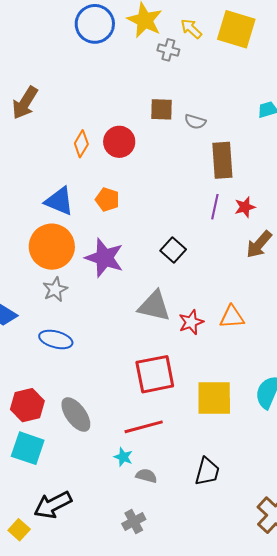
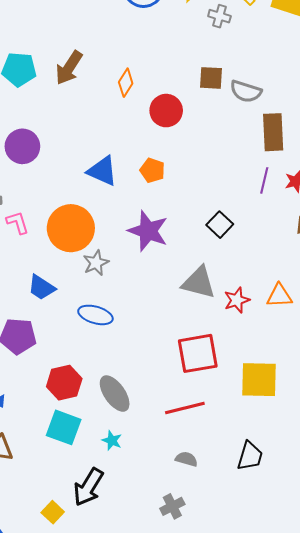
gray semicircle: (195, 122) -> (246, 91), size x1.4
orange diamond: (81, 144) -> (126, 83), moved
orange circle: (52, 247) -> (71, 228), moved
cyan star: (123, 457) -> (112, 441), moved
black arrow: (53, 505) -> (88, 487), turned -33

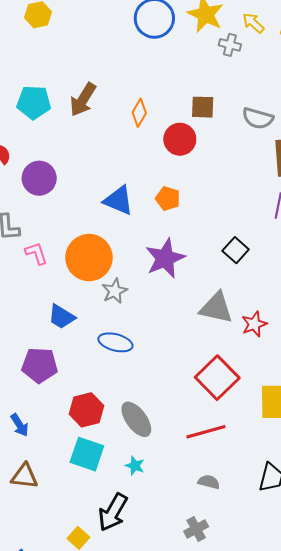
brown square: (211, 78) -> (203, 107), moved
purple star: (148, 231) -> (165, 258), turned 30
red square: (198, 353) -> (217, 378), turned -33

